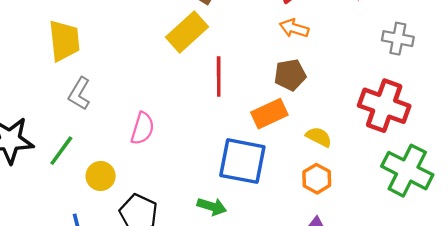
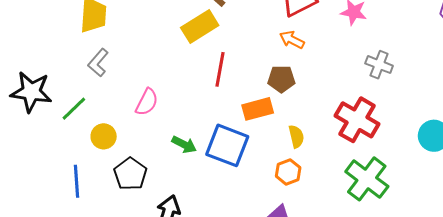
yellow semicircle: (319, 137) -> (296, 137), turned 40
green arrow: (212, 206) -> (184, 145), moved

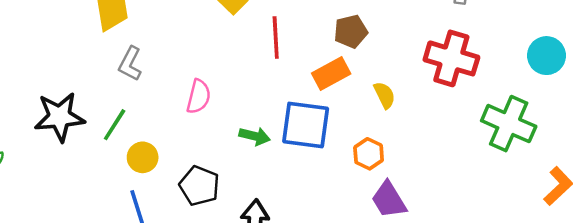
yellow circle: (104, 136) -> (143, 157), moved
orange hexagon: (288, 172) -> (369, 154), moved
green cross: (367, 179) -> (509, 124), moved

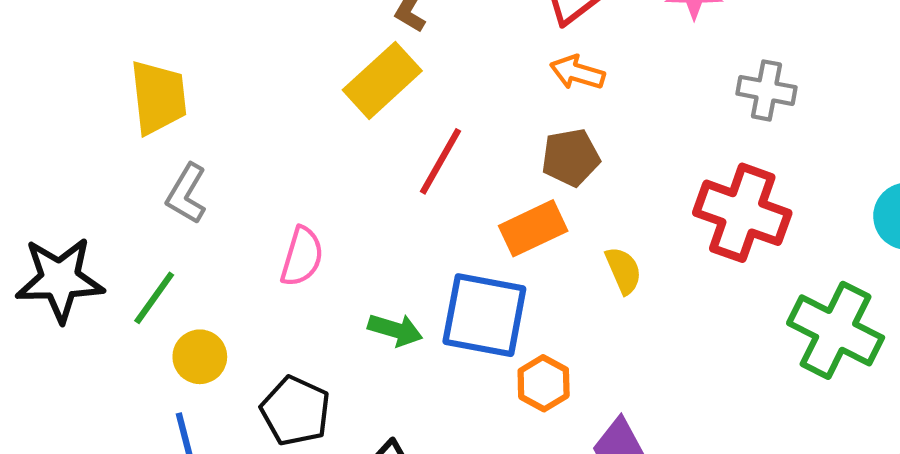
red line: (276, 38) -> (440, 161), turned 30
orange hexagon: (369, 154) -> (544, 383), moved

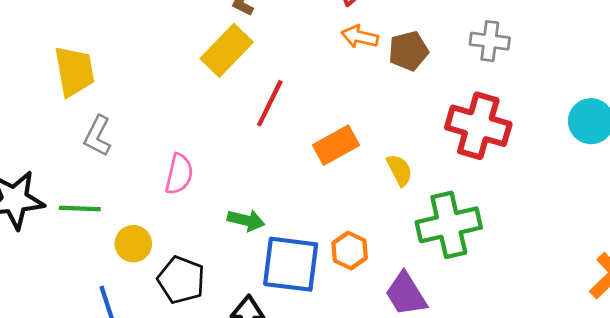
brown pentagon: (571, 157) -> (408, 51), moved
green line: (154, 298) -> (80, 208), turned 60
blue square: (484, 315) -> (291, 264), moved
green cross: (836, 330) -> (449, 225), moved, turned -36
yellow circle: (200, 357) -> (133, 244), moved

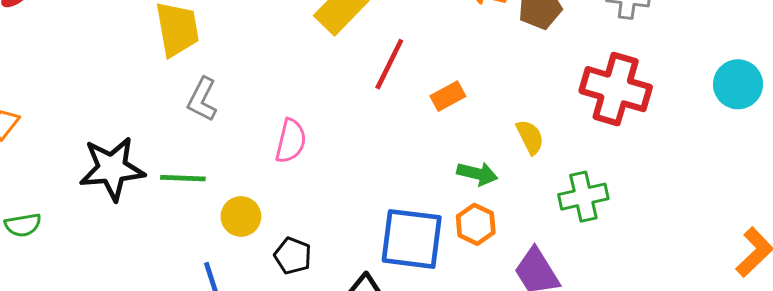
orange rectangle: (336, 145) -> (448, 96), moved, size x0.7
green arrow: (246, 220) -> (477, 174), moved
green cross: (449, 225) -> (583, 197), size x0.7
black pentagon: (181, 280) -> (293, 256), size x0.7

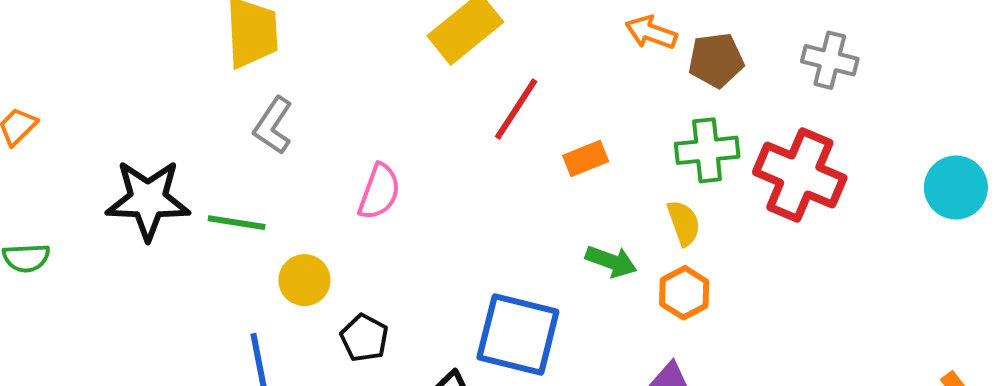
green cross: (583, 197) -> (707, 150), moved
orange hexagon: (476, 224) -> (684, 293), moved

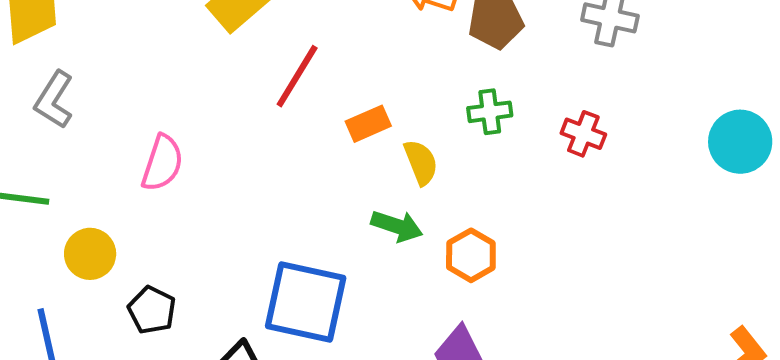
green cross: (707, 150) -> (490, 112), size x0.7
red cross: (800, 175) -> (583, 134), size x0.5
yellow semicircle: (684, 223) -> (421, 162), moved

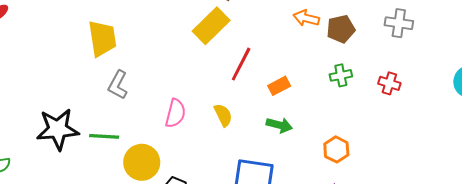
yellow semicircle: (421, 162) -> (223, 115), moved
green arrow: (397, 226) -> (279, 125), moved
yellow circle: (90, 254) -> (142, 162), size x1.4

